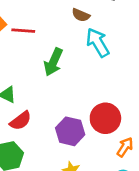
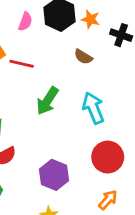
cyan arrow: (98, 42) -> (93, 108), moved
red circle: (105, 118) -> (108, 157), moved

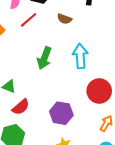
red line: (22, 64) -> (29, 20), moved, turned -42
cyan arrow: (93, 108) -> (80, 56), turned 30

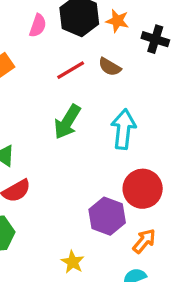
red line: (29, 20) -> (71, 70), moved
purple hexagon: (61, 113) -> (107, 216), moved

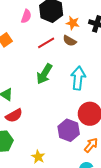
orange star: (117, 21) -> (73, 23), moved
yellow star: (73, 262) -> (38, 157), moved

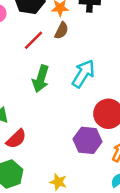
brown semicircle: (70, 41) -> (62, 31), turned -80
cyan arrow: (78, 78) -> (83, 74), turned 40

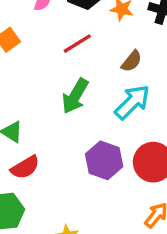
brown semicircle: (62, 31) -> (132, 61), moved
purple hexagon: (88, 140) -> (104, 160), moved

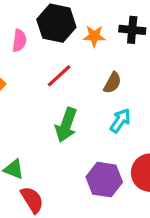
cyan arrow: (132, 102) -> (120, 121), size x0.7
red semicircle: (25, 167) -> (32, 200), turned -80

